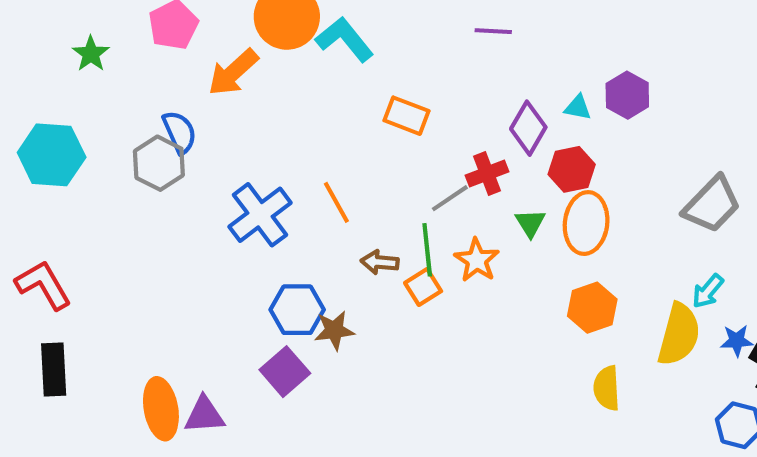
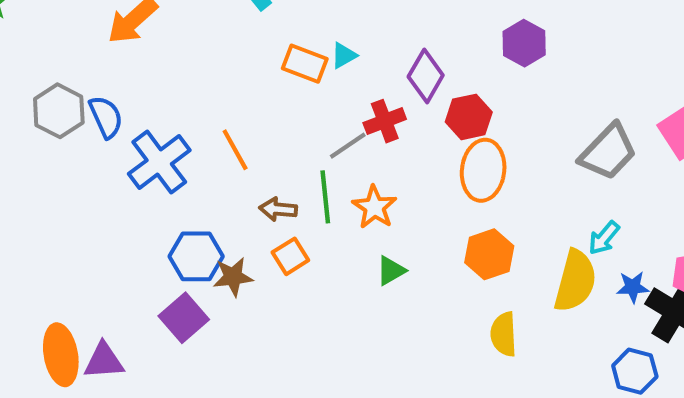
cyan triangle: (578, 107) -> (344, 55), moved, turned -40
blue semicircle: (180, 132) -> (106, 117), moved
green triangle: (530, 223) -> (391, 271), moved, turned 32
orange square: (423, 287) -> (290, 256), moved

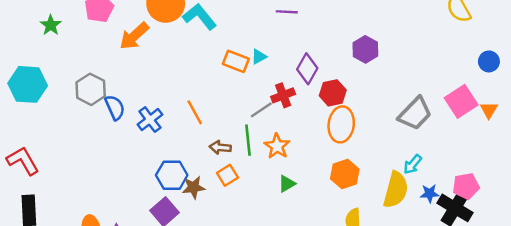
blue semicircle: (106, 117) -> (115, 107), moved
blue cross: (159, 162) -> (150, 120), size x0.7

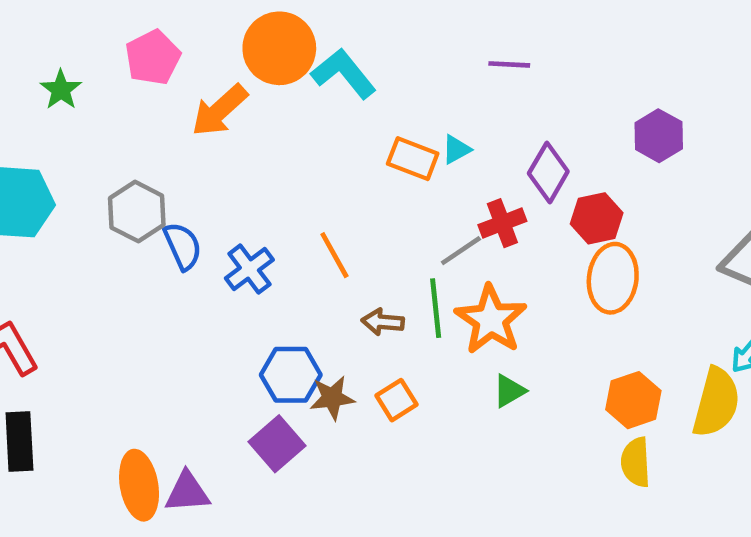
orange star: (277, 146) -> (491, 320), size x1.4
orange hexagon: (345, 174) -> (633, 400), moved
orange square: (227, 175) -> (397, 400), moved

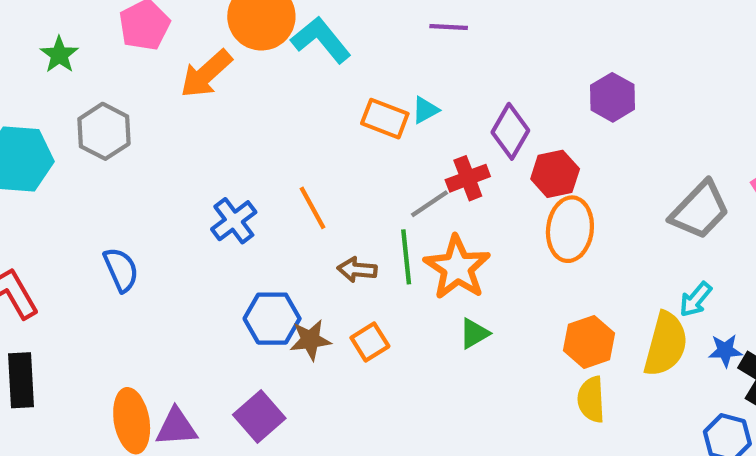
purple line: (509, 64) -> (449, 27), moved
gray hexagon: (137, 212) -> (104, 131), moved
blue semicircle: (183, 246) -> (121, 270), moved
purple square: (277, 444) -> (259, 416), moved

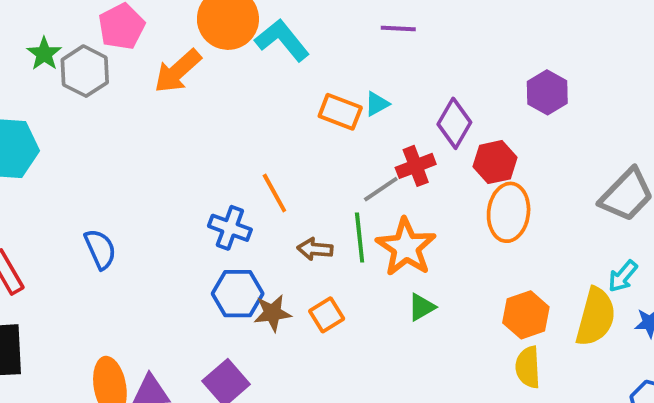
gray hexagon: (104, 131) -> (85, 71), moved
blue cross: (234, 221) -> (230, 228), moved, turned -33

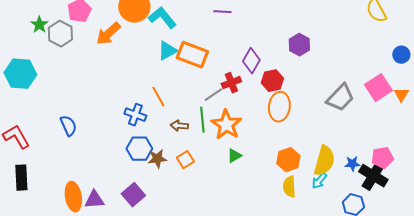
cyan triangle: (377, 104) -> (167, 51), moved, size x1.5
orange rectangle: (340, 112) -> (192, 55), size x1.4
cyan arrow: (623, 276) -> (319, 181), moved

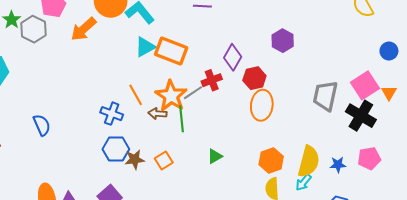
gray trapezoid: (340, 98) -> (325, 96), turned 148
orange star: (226, 125) -> (171, 96), moved
brown arrow: (179, 126) -> (158, 114), moved
black cross: (373, 176) -> (361, 116), moved

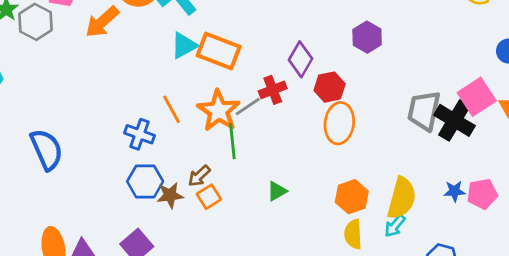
brown arrow: (158, 114) -> (199, 176), moved, turned -48
black cross: (361, 116) -> (454, 120), moved
blue semicircle: (42, 125) -> (47, 150), size x1.4
blue star: (338, 165) -> (454, 191), moved

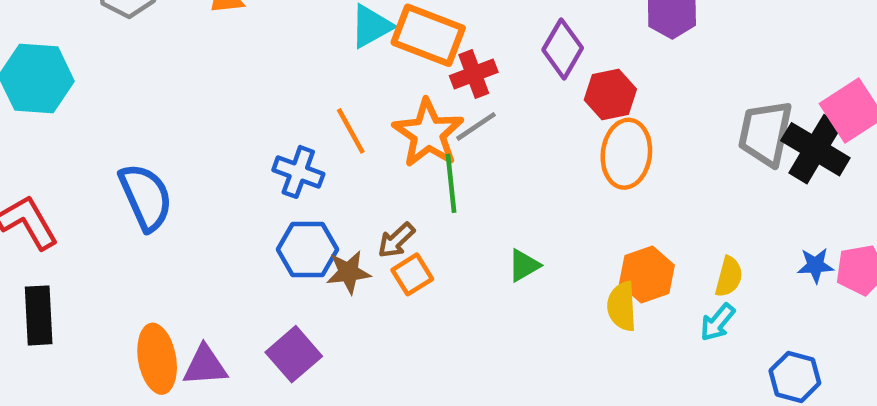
red cross: (273, 90) -> (474, 74), moved
yellow semicircle: (402, 198) -> (729, 277), size x0.6
yellow semicircle: (353, 234) -> (622, 306), moved

